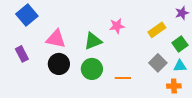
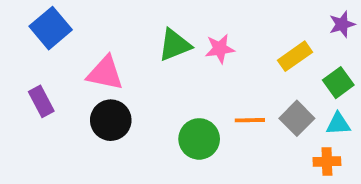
green triangle: (93, 41) -> (175, 45), moved
green circle: (92, 69) -> (199, 139), moved
orange line: (123, 78) -> (250, 120), moved

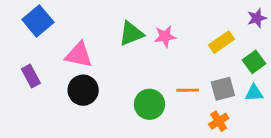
gray square: (297, 118) -> (223, 89), turned 30
orange cross: (327, 161) -> (219, 121), moved, turned -30

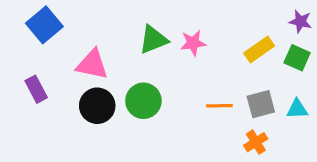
purple star: (257, 18) -> (300, 21), turned 30
green square: (254, 62) -> (297, 58), moved, turned -30
green circle: (149, 104) -> (143, 101), moved

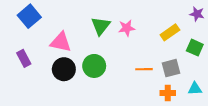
green triangle: (153, 40) -> (101, 26), turned -30
green square: (297, 58) -> (195, 48), moved
cyan triangle: (297, 109) -> (195, 89), moved
orange cross: (256, 142) -> (168, 93), turned 32

